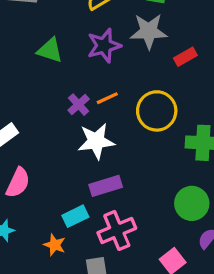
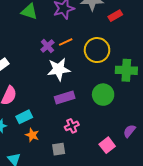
green circle: (192, 203) -> (103, 95), moved
cyan rectangle: (75, 216) -> (24, 117), moved
pink cross: (117, 230) -> (72, 126), size x0.6

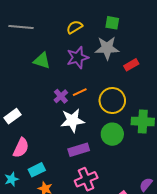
green circle: (103, 95) -> (112, 134), moved
pink cross: (72, 126) -> (86, 179), size x1.5

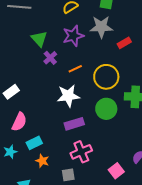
green triangle: (42, 61) -> (39, 39), turned 30
purple cross: (61, 96) -> (50, 58), moved

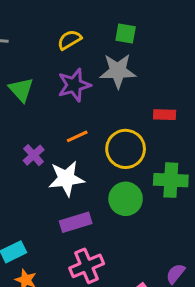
red rectangle: (124, 43) -> (165, 115), moved, turned 32
purple cross: (50, 58) -> (34, 155), moved

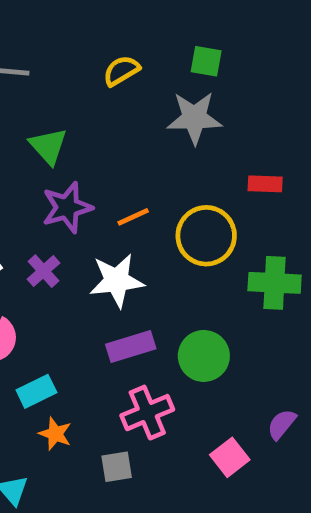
purple star: (74, 85) -> (67, 207), moved
purple cross: (34, 155) -> (44, 271), moved
green circle: (126, 199) -> (204, 356), moved

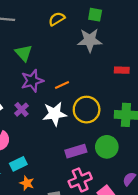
yellow circle: (206, 236) -> (87, 110), moved
purple rectangle: (131, 347) -> (76, 151), moved
green circle: (204, 356) -> (107, 147), moved
pink cross: (147, 413) -> (80, 180), moved

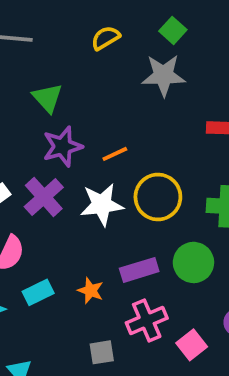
green square: (95, 15) -> (173, 30), turned 32
purple cross: (22, 110) -> (44, 197), size x1.5
orange star: (27, 183) -> (91, 291), moved

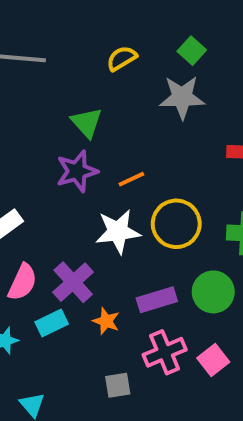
green triangle: (48, 98) -> (87, 123), moved
purple cross: (44, 197) -> (73, 282), moved
pink square: (192, 345) -> (213, 360), moved

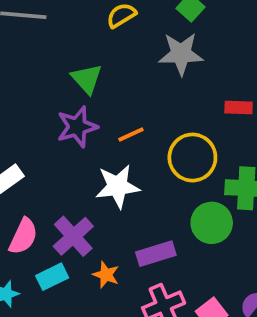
yellow circle: (176, 224) -> (192, 158), moved
green circle: (213, 292) -> (212, 223), moved

